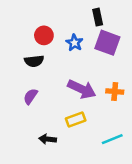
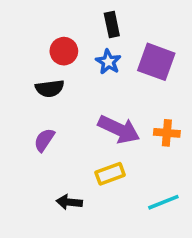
black rectangle: (98, 17) -> (112, 24), moved

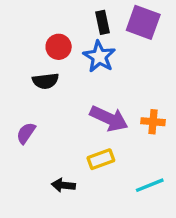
blue star: (108, 62) -> (99, 57), size x1.4
purple square: (156, 62) -> (143, 22), moved
purple semicircle: (44, 140) -> (26, 133), moved

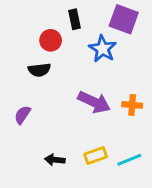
black rectangle: (103, 22) -> (74, 19), moved
blue star: (99, 57) -> (103, 49), moved
yellow rectangle: (101, 159) -> (96, 156), moved

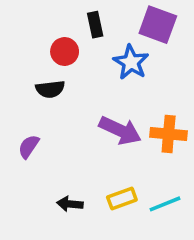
orange cross: (132, 105) -> (169, 134), size x1.4

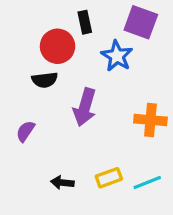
red circle: (65, 51) -> (58, 46), size x1.4
purple arrow: (120, 130) -> (85, 107), moved, turned 81

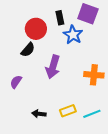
black rectangle: (85, 22) -> (60, 18), moved
black semicircle: (45, 80) -> (28, 50), turned -42

